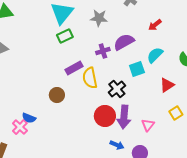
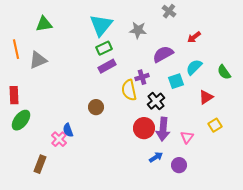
purple cross: (103, 51) -> (142, 77), moved
purple rectangle: (74, 68) -> (107, 66), moved
blue semicircle: (29, 118) -> (68, 130), turned 48
blue arrow: (117, 145) -> (156, 157), turned -56

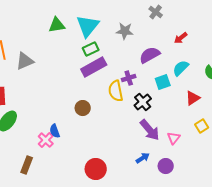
green triangle: (44, 24) -> (57, 25), moved
purple rectangle: (107, 66) -> (94, 67), size x1.4
red circle: (144, 128) -> (96, 169), moved
purple arrow: (163, 129) -> (150, 130), turned -45

